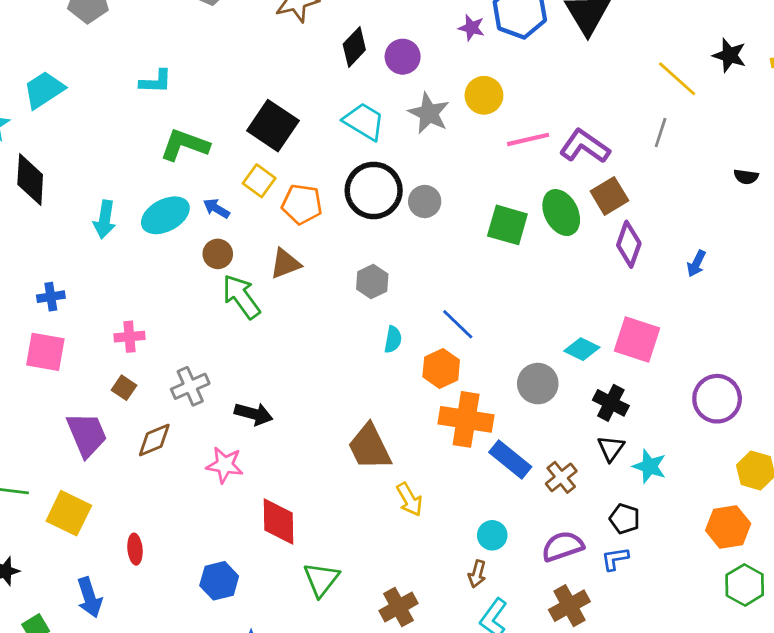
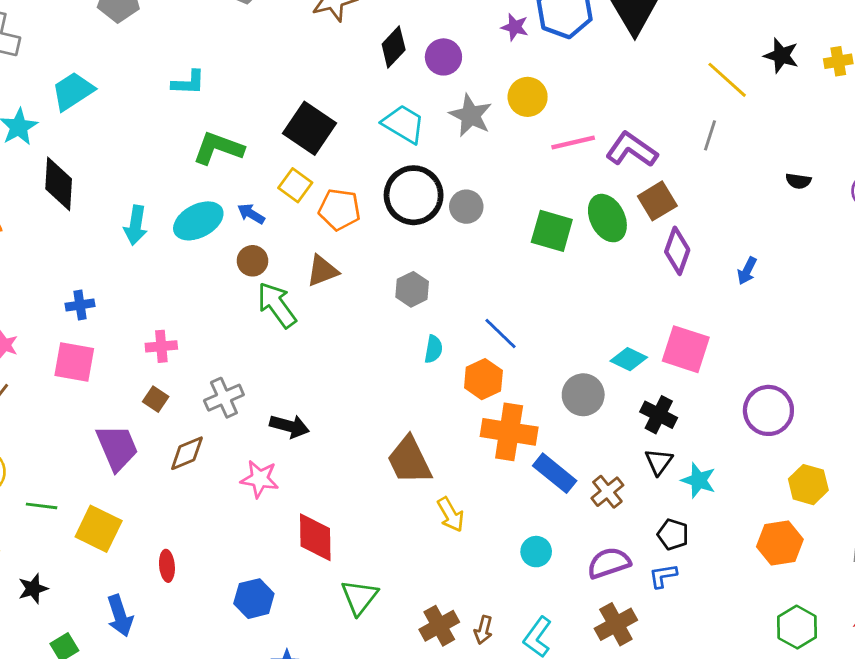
brown arrow: (477, 574) -> (483, 630), moved
green hexagon: (745, 585) -> (797, 627), moved

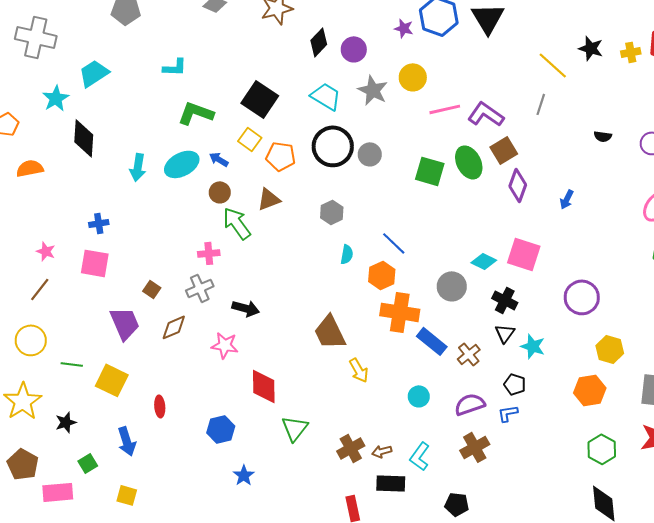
pink cross: (161, 346) -> (209, 253), moved
brown arrow: (483, 630) -> (382, 451), turned 60

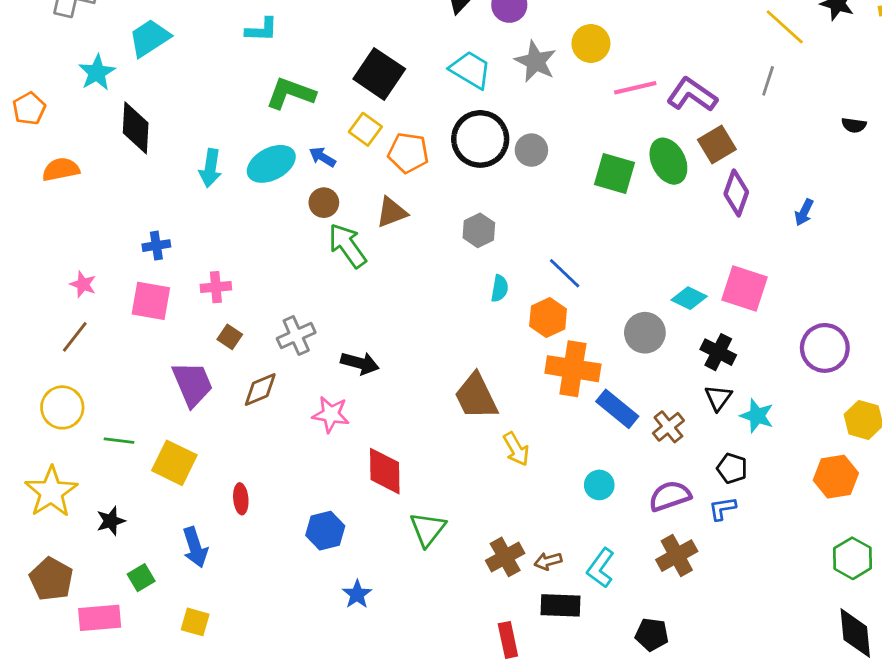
pink cross: (209, 253) -> (216, 287), moved

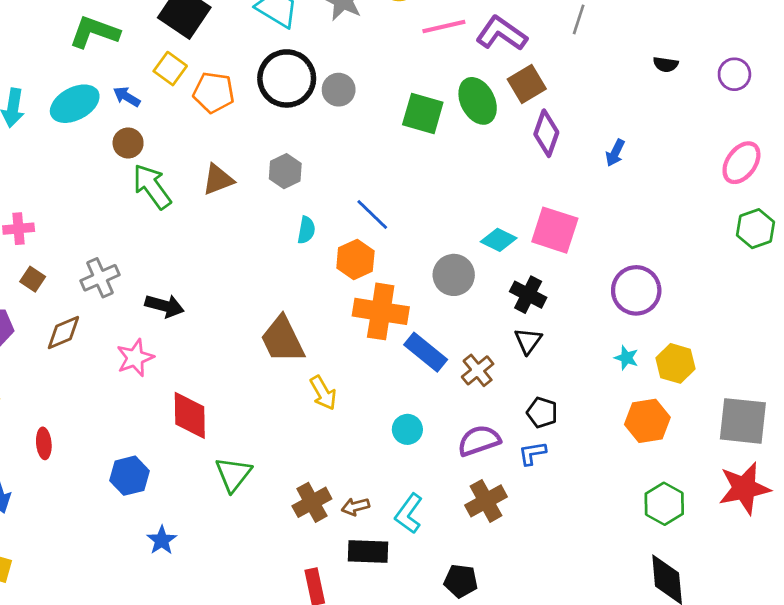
brown triangle: (392, 212) -> (218, 179), moved
pink star: (331, 414) -> (135, 358), turned -30
cyan star: (757, 416) -> (626, 358), moved, size x0.7

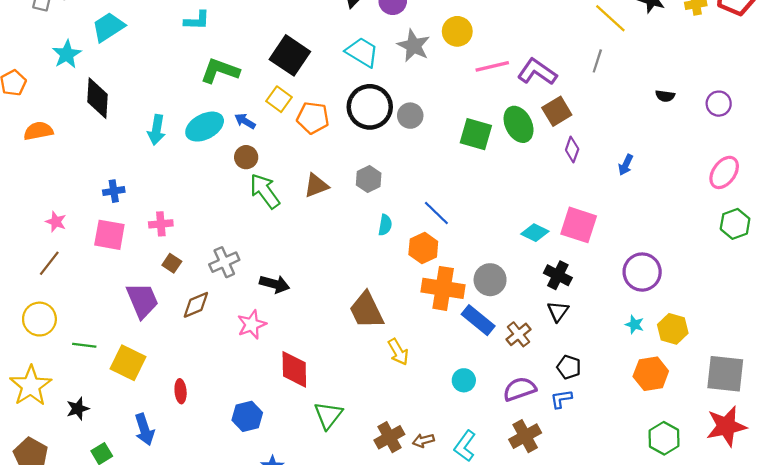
purple diamond: (546, 133) -> (572, 150), size x0.7
gray circle: (454, 275) -> (490, 280), moved

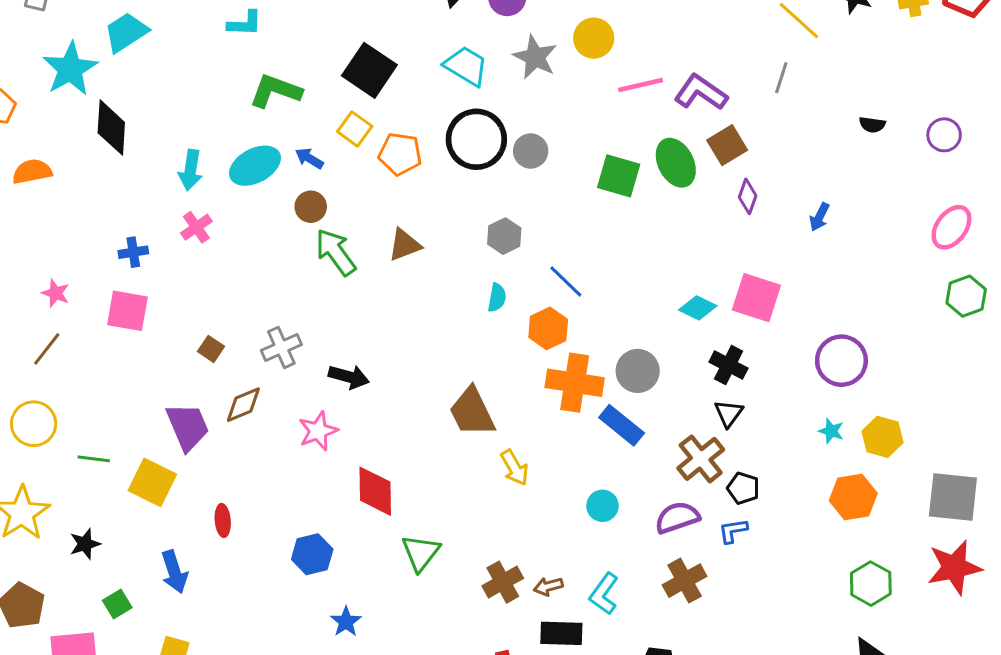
cyan star: (67, 54) -> (70, 69), size x1.4
gray hexagon: (369, 179) -> (504, 236), moved
pink cross: (161, 224) -> (196, 227), moved, turned -30
purple trapezoid: (142, 300) -> (188, 427), moved
brown cross: (519, 334) -> (701, 459), moved, size x1.4

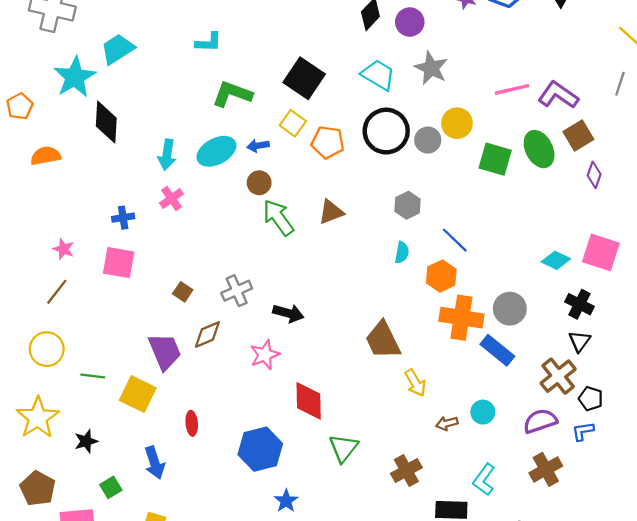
yellow circle: (594, 38) -> (457, 123), moved
blue arrow: (309, 158) -> (258, 146), turned -40
blue hexagon: (312, 554) -> (260, 449), size x1.4
brown arrow: (548, 586) -> (447, 423), moved

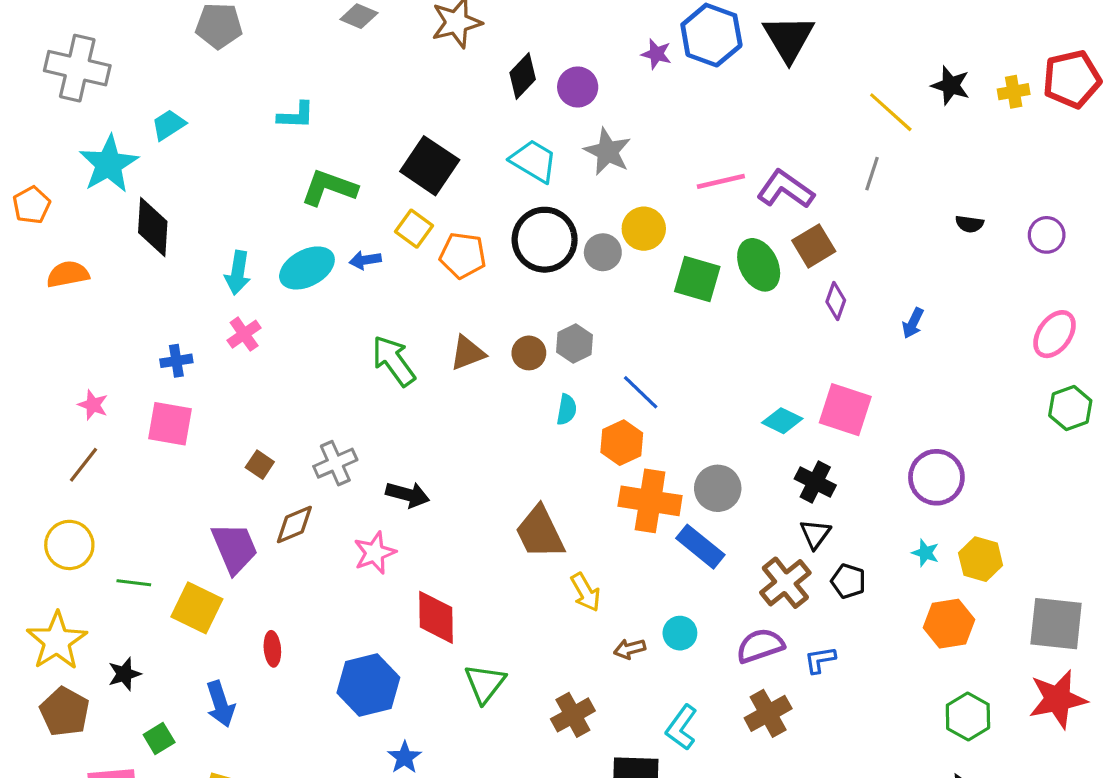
cyan trapezoid: (117, 49) -> (168, 125), size x0.7
brown circle: (259, 183) -> (529, 353), moved
black pentagon: (591, 399) -> (848, 581), moved
brown pentagon: (38, 489) -> (65, 712), moved

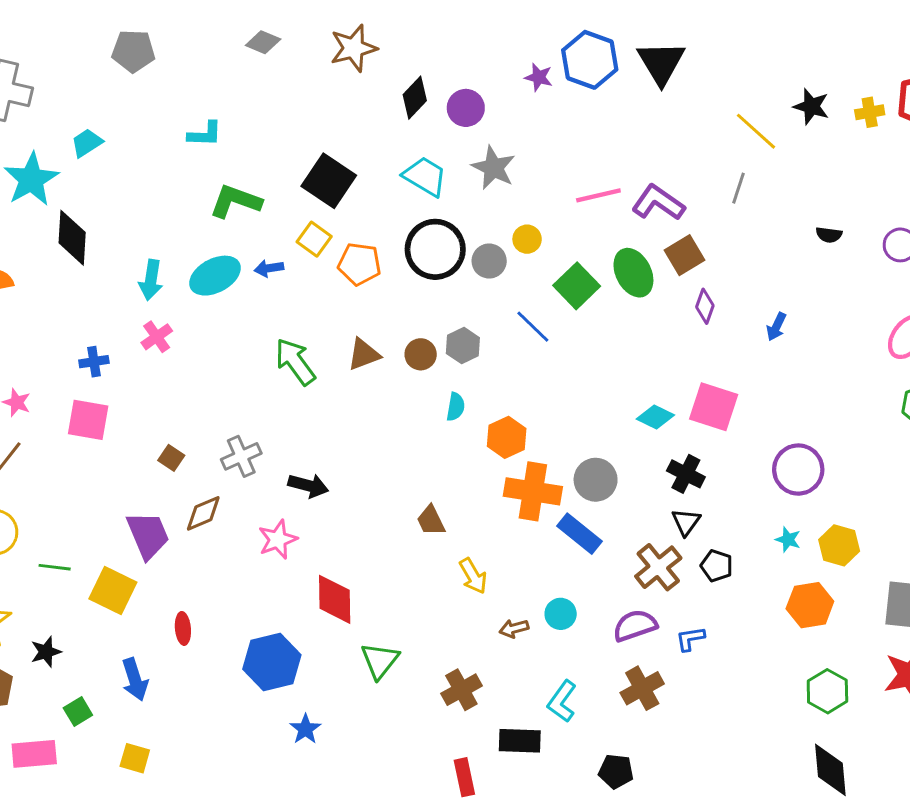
yellow circle: (644, 229) -> (527, 239), size x0.7
green square: (697, 279) -> (577, 286), turned 30
blue line: (641, 392) -> (533, 327), moved
brown trapezoid: (540, 532) -> (431, 521), size x0.6

